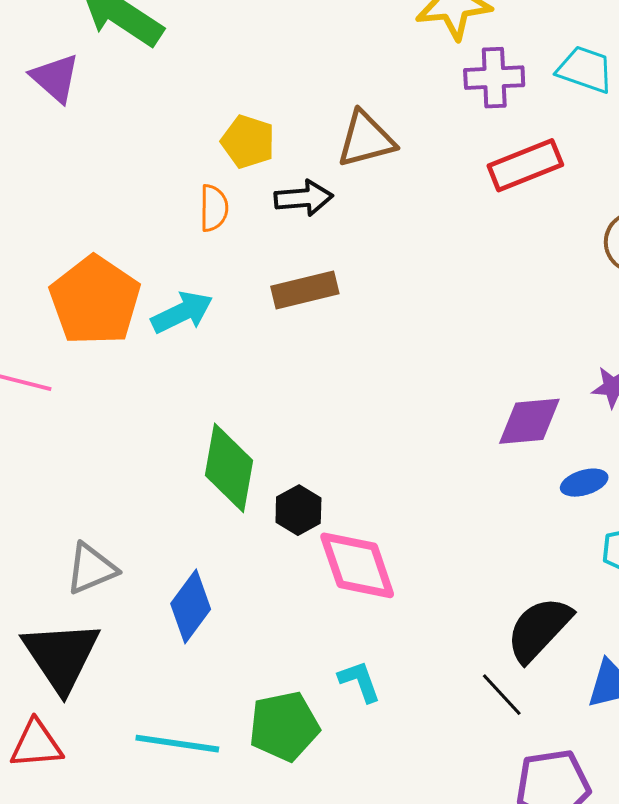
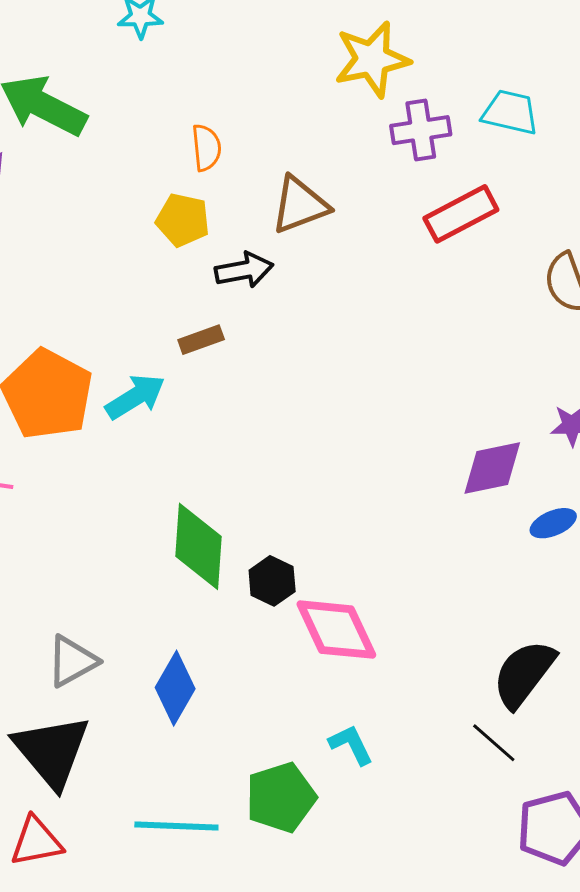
orange semicircle: (214, 208) -> (206, 148), moved
brown rectangle: (305, 290) -> (201, 340), moved, size x0.7

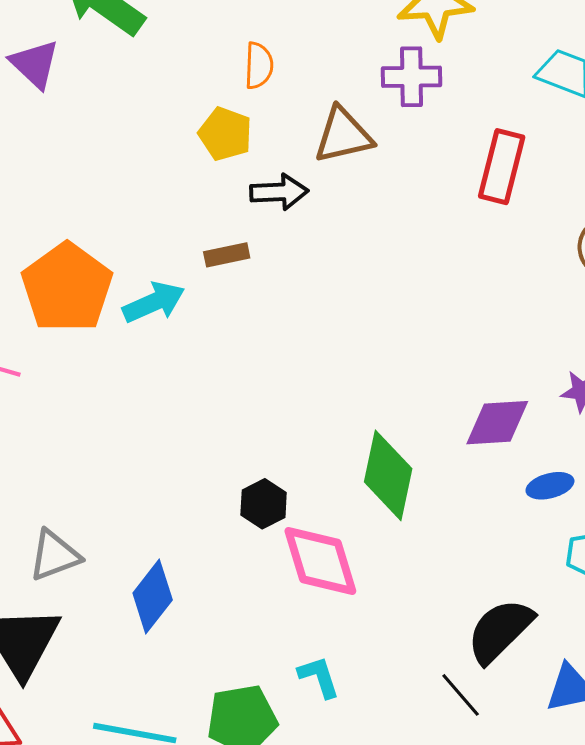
purple cross: (421, 130) -> (411, 77), moved
red rectangle: (461, 214) -> (502, 167), turned -56
green diamond: (198, 546) -> (388, 475), moved

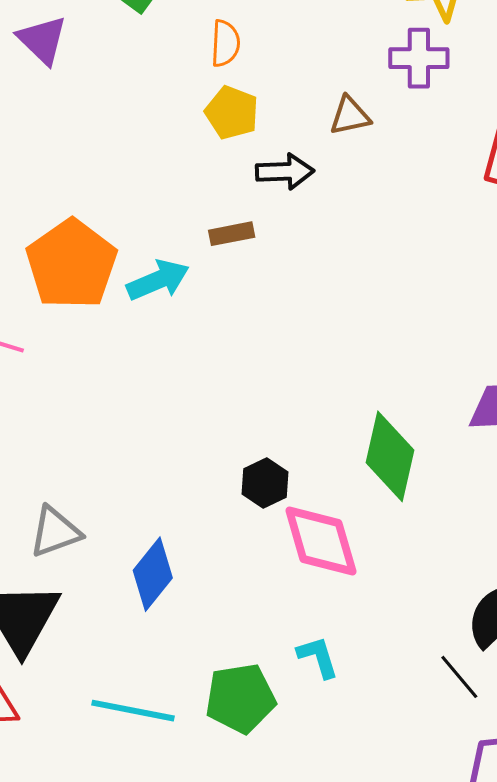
orange semicircle: (259, 66) -> (225, 43), moved
brown triangle: (343, 135) -> (350, 116), size x0.7

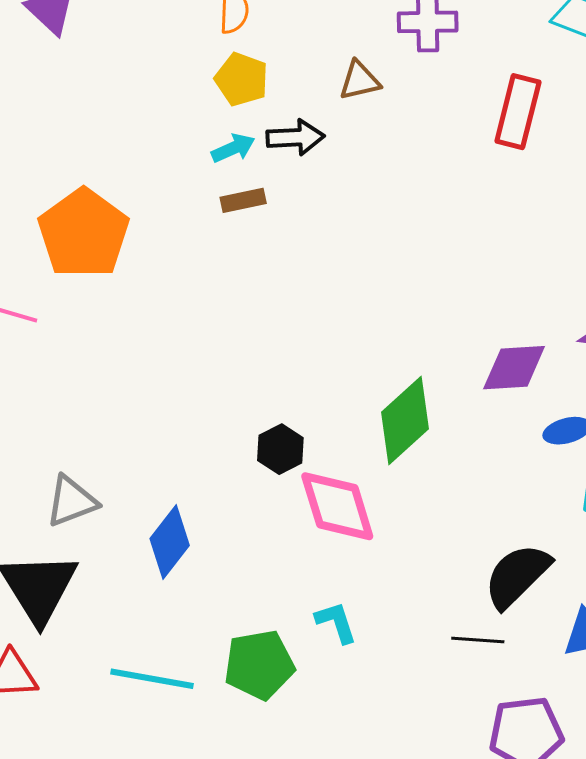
cyan arrow: (158, 280) -> (233, 148), moved, size x0.7
green diamond: (390, 456) -> (405, 421), turned 36
black line: (459, 677) -> (478, 640), turned -45

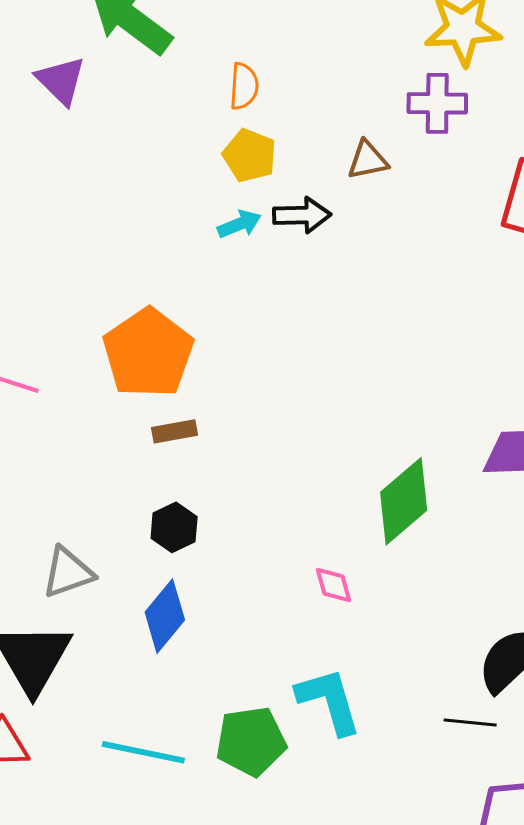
brown rectangle: (243, 200) -> (175, 431), moved
orange pentagon: (84, 233) -> (148, 353), moved
black hexagon: (280, 449) -> (174, 527), moved
pink diamond: (337, 506) -> (333, 585), size x0.5
cyan L-shape: (336, 622) -> (329, 701), size x1.6

